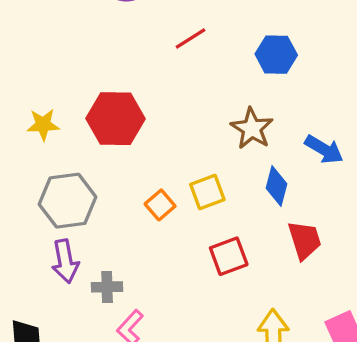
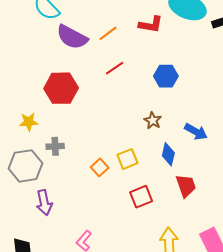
red hexagon: (116, 119) -> (61, 88), moved
brown star: (252, 128) -> (153, 120), size x0.7
gray hexagon: (68, 201) -> (26, 166), moved
gray cross: (107, 287) -> (55, 146), moved

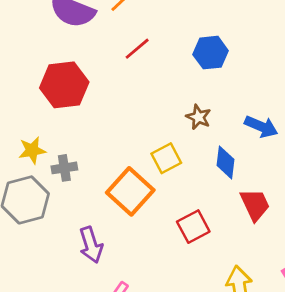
yellow star: (29, 122) -> (32, 150), moved
yellow square: (127, 159) -> (166, 158), moved
orange square: (100, 167) -> (130, 191), size x1.8
purple arrow: (44, 203) -> (91, 245), moved

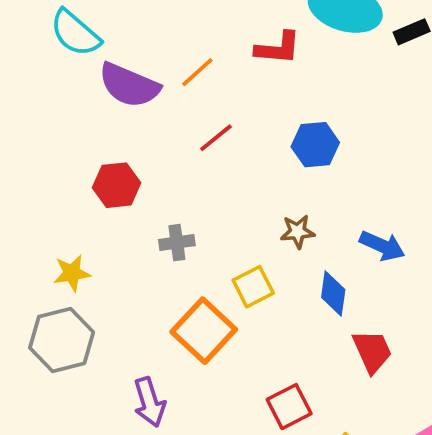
red hexagon: (64, 85) -> (117, 185), size x0.7
brown star: (198, 117) -> (298, 232), turned -30
gray cross: (64, 168) -> (177, 243), moved
red square: (193, 227) -> (289, 407), moved

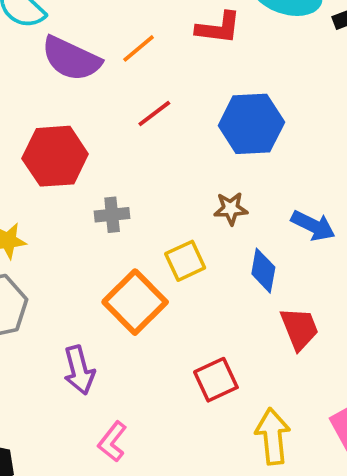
blue hexagon: (315, 145) -> (251, 124), size x1.4
red hexagon: (117, 185) -> (55, 156), size x1.4

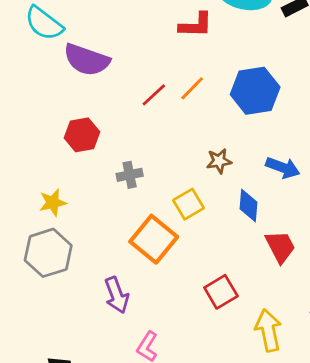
orange line: (139, 48) -> (192, 88), moved
blue hexagon: (251, 124) -> (255, 91), moved
red hexagon: (55, 156) -> (82, 135), size x0.7

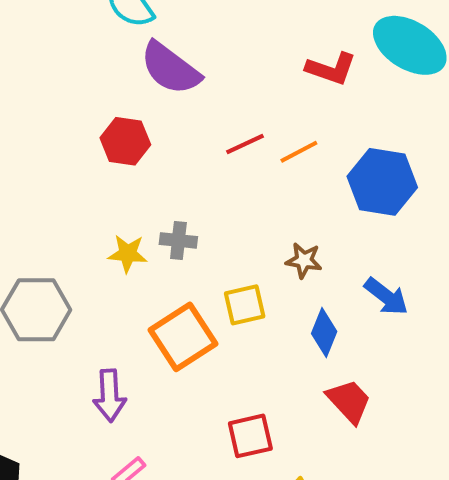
red hexagon: (82, 135) -> (125, 141), moved
yellow star: (53, 203) -> (128, 254), moved
red trapezoid: (280, 247) -> (349, 401), turned -33

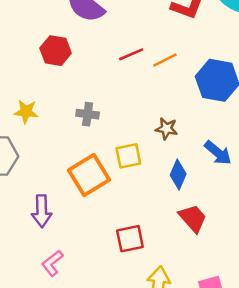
yellow star: (128, 254) -> (26, 112), moved

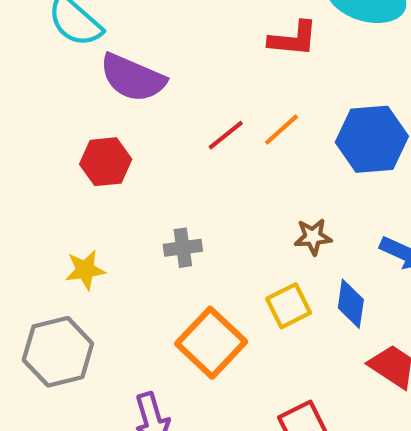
yellow square: (128, 156) -> (289, 306), moved

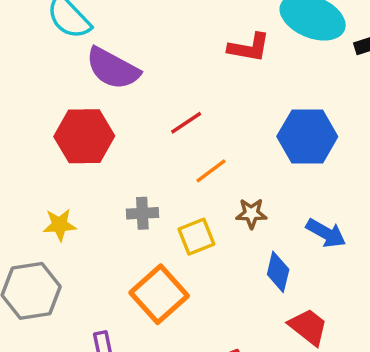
orange line: (281, 130) -> (211, 171), moved
red hexagon: (106, 162) -> (84, 136), size x1.4
yellow square: (289, 306) -> (196, 237), moved

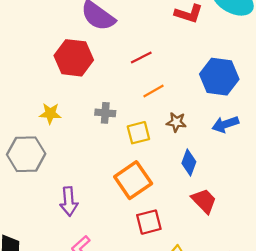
blue arrow: (326, 233) -> (225, 124), moved, turned 125
orange square: (159, 294) -> (133, 180), moved

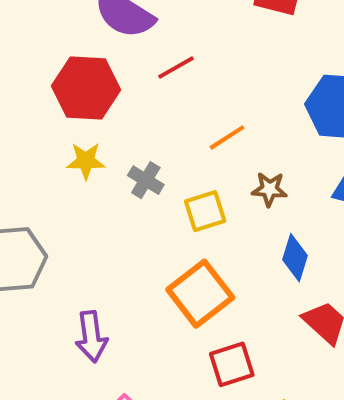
red line: (141, 57) -> (176, 68), moved
yellow star: (50, 113) -> (86, 161), moved
gray cross: (105, 113) -> (146, 180), turned 30

